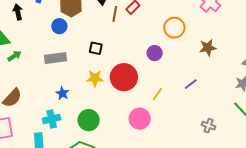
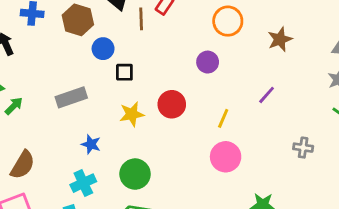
blue circle: (59, 26) -> (103, 49), moved
red circle: (124, 77) -> (172, 104), size x0.7
pink circle: (140, 119) -> (226, 157), moved

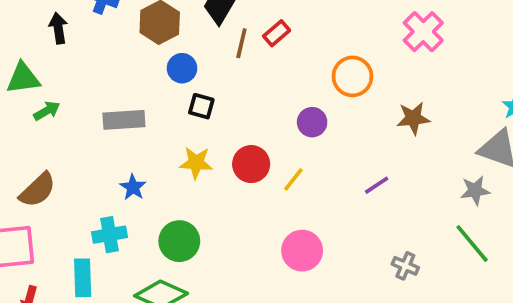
yellow line: (223, 118) -> (293, 179), moved

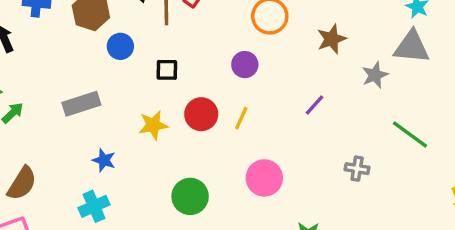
black square: (201, 106) -> (167, 70), moved
gray star: (475, 191) -> (375, 75), moved
green circle: (179, 241) -> (190, 196), moved

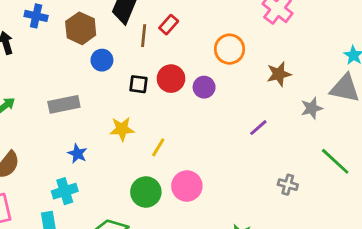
red circle: (201, 114) -> (171, 79), moved
yellow line: (241, 118) -> (158, 147), moved
pink circle: (264, 178) -> (187, 186), moved

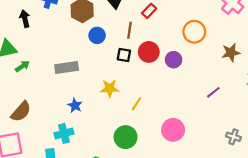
brown line: (144, 36) -> (129, 30), moved
pink circle: (187, 186) -> (173, 130), moved

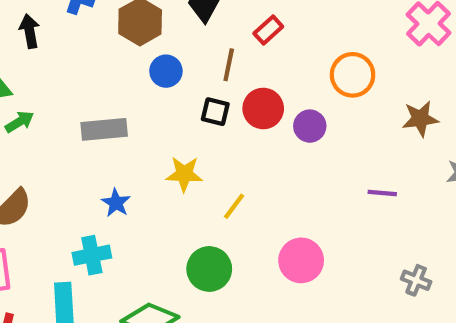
purple line: (213, 92) -> (382, 193), turned 40

